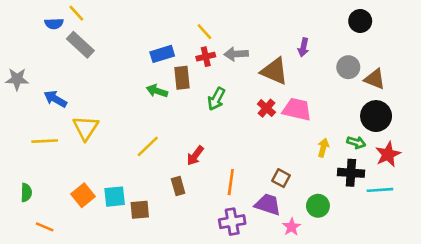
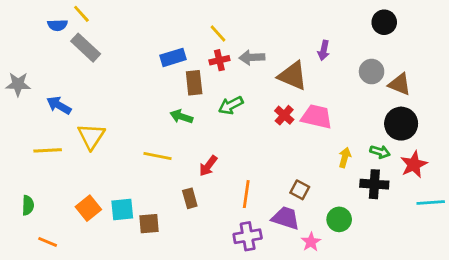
green arrow: (157, 91) -> (181, 117), moved
green arrow: (216, 99) -> (231, 105), turned 35
yellow line: (148, 146) -> (157, 156), turned 55
cyan line: (380, 190) -> (431, 202), moved

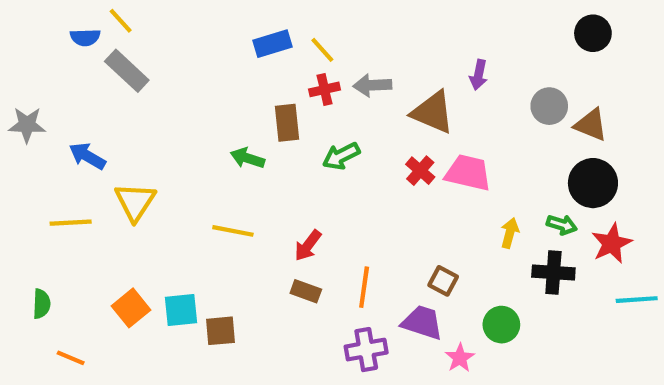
black circle: (384, 22) -> (593, 33), moved
blue rectangle: (173, 57) -> (272, 44), moved
green arrow: (181, 117) -> (248, 158), moved
brown rectangle: (190, 198) -> (306, 291), moved, turned -54

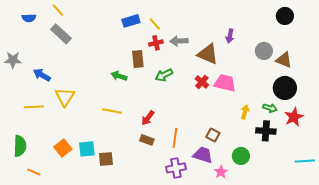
blue semicircle: (85, 37) -> (29, 18), moved
cyan line: (637, 300) -> (305, 161), moved
green semicircle: (42, 304) -> (20, 146), size x1.5

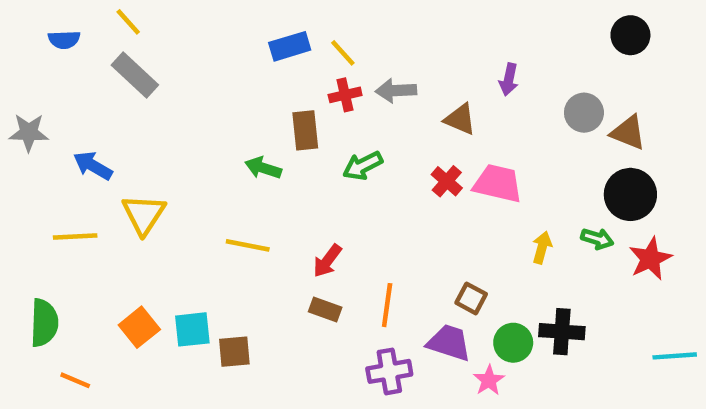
brown triangle: (208, 54) -> (460, 119), size x0.7
black cross: (266, 131) -> (562, 332), moved
green circle: (241, 156) -> (513, 343), moved

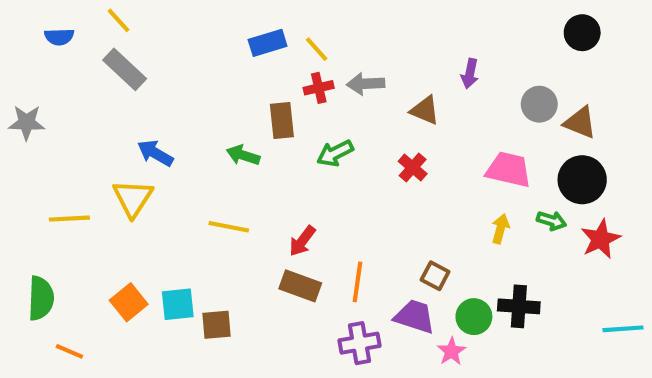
blue arrow: (93, 166) -> (155, 153), moved
pink trapezoid: (498, 183) -> (509, 170), moved
brown rectangle: (325, 310) -> (300, 286), size x1.4

